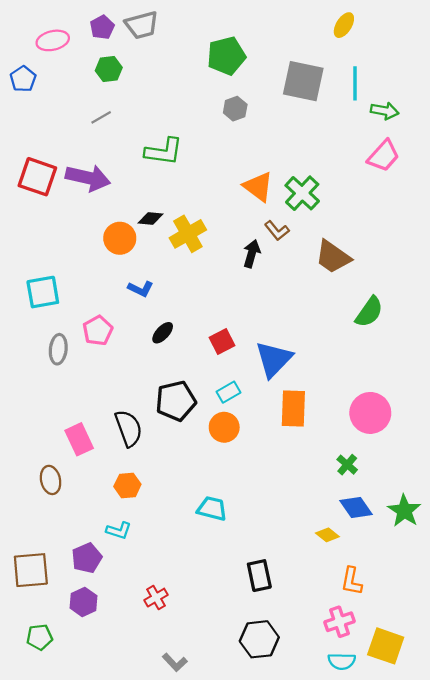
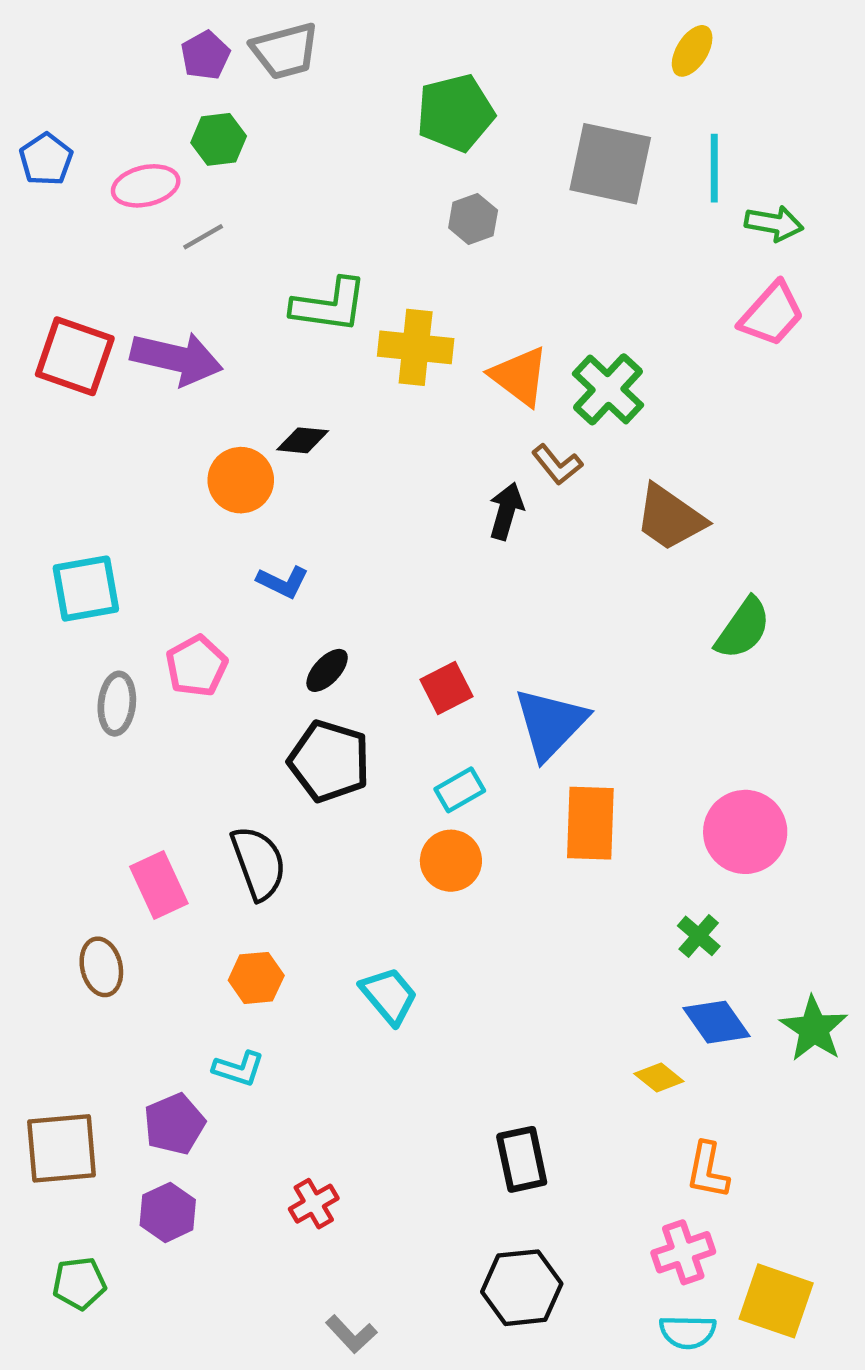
pink ellipse: (53, 40) -> (146, 186), moved
yellow cross: (188, 234) -> (416, 347), moved, turned 36
black pentagon: (176, 401) -> (329, 761), moved, turned 30
cyan trapezoid: (212, 509) -> (389, 996), moved, turned 36

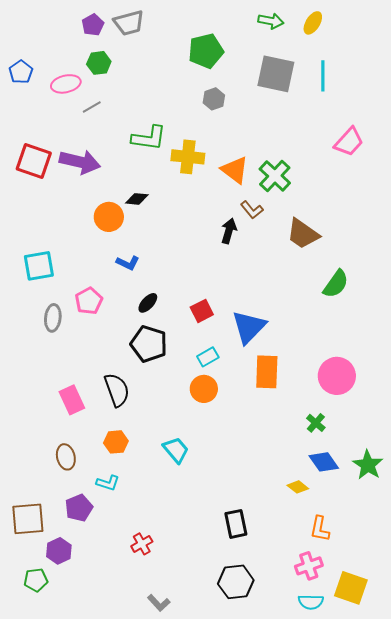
green arrow: (774, 223) -> (271, 21), moved
brown ellipse: (101, 967) -> (66, 457), moved
purple hexagon: (168, 1212) -> (59, 551), moved

